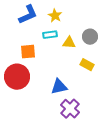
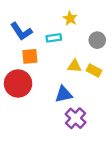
blue L-shape: (28, 15) -> (21, 31), moved, turned 80
yellow star: (55, 16) -> (70, 18), moved
yellow triangle: (69, 43) -> (74, 66), moved

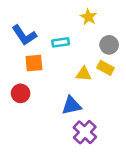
yellow star: (70, 18) -> (88, 17), moved
yellow rectangle: (94, 70) -> (105, 68), moved
red circle: (18, 83) -> (21, 93), size x0.6

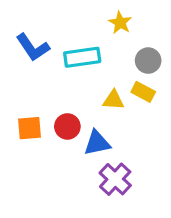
cyan rectangle: (61, 42) -> (82, 57), size x1.5
orange square: (34, 63) -> (29, 128), moved
red circle: (21, 93) -> (67, 126), moved

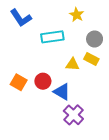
blue L-shape: (33, 47) -> (21, 18), moved
orange square: (29, 128) -> (19, 82), turned 35
blue triangle: (97, 143) -> (62, 92), turned 42

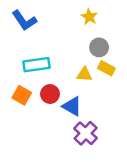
cyan rectangle: (52, 37) -> (37, 65), moved
gray circle: (95, 39) -> (99, 47), moved

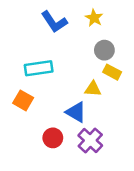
blue L-shape: (24, 20) -> (54, 22), moved
yellow triangle: (84, 74) -> (93, 89), moved
red circle: (50, 94) -> (53, 138), moved

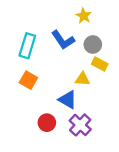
blue L-shape: (54, 22) -> (63, 40), moved
cyan rectangle: (39, 68) -> (27, 46), moved, turned -65
orange square: (23, 100) -> (28, 80), moved

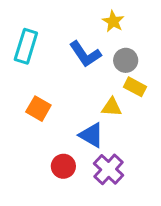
cyan rectangle: (27, 46) -> (26, 46), moved

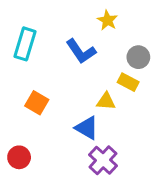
gray circle: (126, 60) -> (138, 57), moved
red circle: (63, 166) -> (19, 157), moved

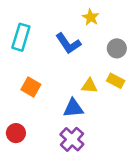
yellow rectangle: (128, 82) -> (116, 81), moved
blue triangle: (87, 128) -> (73, 108), turned -35
purple cross: (103, 160) -> (72, 139), moved

